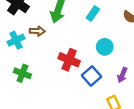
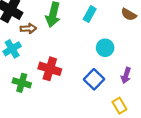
brown arrow: (37, 31) -> (28, 29), moved
red cross: (69, 60) -> (50, 69), moved

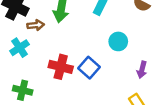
blue square: (94, 79) -> (89, 68), moved
green cross: (22, 83) -> (23, 90), moved

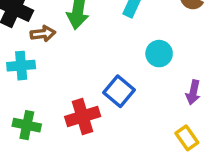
cyan cross: (20, 48) -> (21, 66), turned 30
red cross: (61, 67) -> (83, 116), moved, turned -30

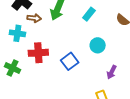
red cross: (83, 116) -> (38, 53), moved

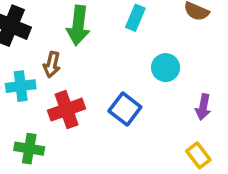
brown arrow: (34, 18) -> (52, 64), moved, turned 112

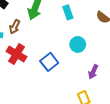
cyan rectangle: (135, 18) -> (68, 12), turned -56
red cross: (67, 110) -> (16, 54), turned 36

